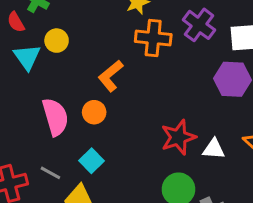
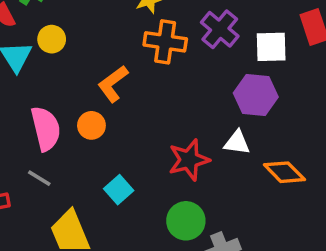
white triangle: (214, 149) -> (237, 143), moved
cyan square: (92, 161) -> (119, 190), moved
gray line: (50, 173) -> (39, 178), moved

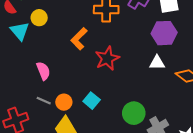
orange circle: (91, 125) -> (64, 102), moved
pink semicircle: (46, 129) -> (43, 71), size x0.7
red star: (189, 160) -> (107, 58), moved

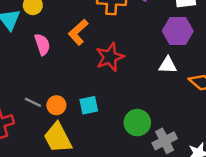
pink semicircle: (43, 71) -> (42, 44), moved
cyan square: (92, 101) -> (89, 105), turned 35

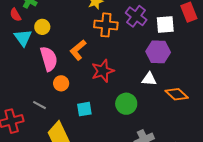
pink semicircle: (42, 44) -> (49, 59), size x1.4
orange circle: (56, 105) -> (61, 83), moved
green circle: (137, 123) -> (126, 104), moved

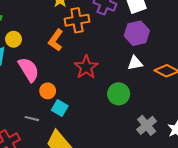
orange L-shape: (78, 50) -> (56, 40), moved
cyan square: (84, 109) -> (60, 108), moved, turned -35

